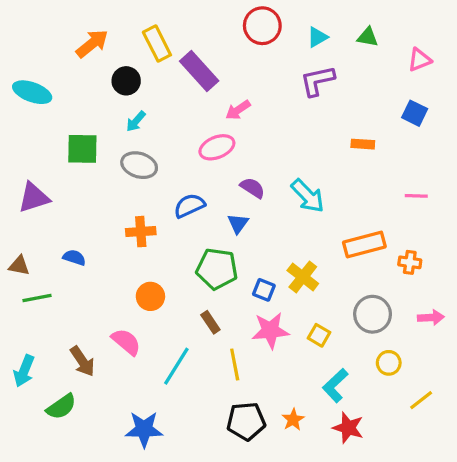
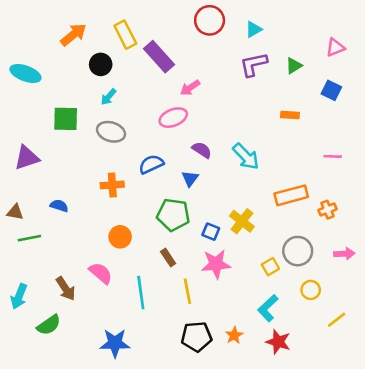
green triangle: (368, 37) -> (294, 66), moved, turned -42
orange cross: (410, 262) -> (327, 210), turned -30
yellow square: (319, 335) -> (270, 267), moved, turned 30
cyan line: (176, 366) -> (141, 293), turned -40

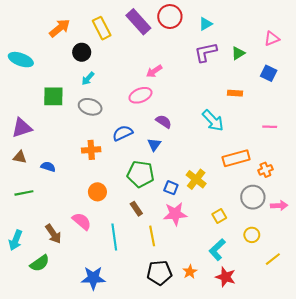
purple rectangle: (159, 57) -> (138, 22), moved
cyan arrow: (246, 156) -> (213, 120), moved
brown triangle: (15, 212) -> (20, 157), moved
gray circle: (298, 251) -> (253, 197), moved

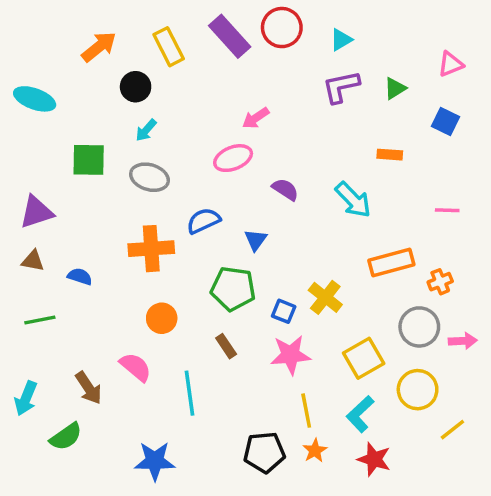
purple semicircle: (164, 122) -> (285, 189), moved
orange cross: (91, 150) -> (151, 249), size x1.4
yellow square: (219, 216) -> (364, 358), size x1.6
yellow circle: (252, 235) -> (418, 390), size x1.5
yellow line: (152, 236) -> (306, 411), moved

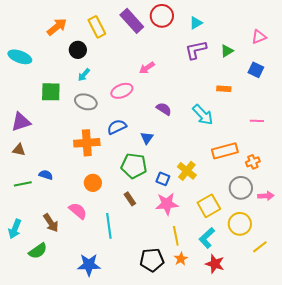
pink ellipse: (233, 158) -> (122, 91), moved
blue semicircle: (80, 276) -> (46, 175), moved

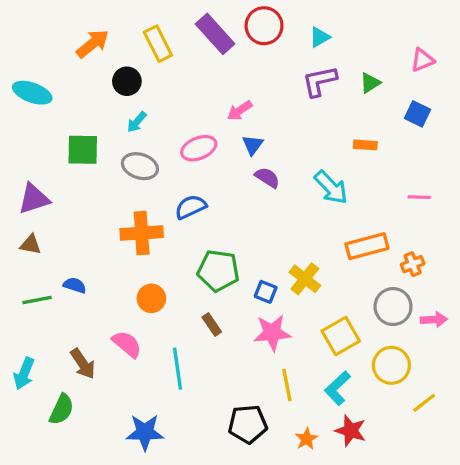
blue triangle: (147, 138) -> (253, 145), moved
green semicircle: (38, 251) -> (62, 409), turned -30
orange star: (181, 259) -> (306, 439), moved

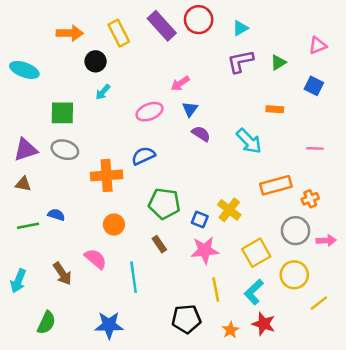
orange arrow: (93, 44) -> (70, 33), turned 40
gray ellipse: (140, 166) -> (65, 150), moved
green semicircle: (62, 409) -> (46, 323), moved

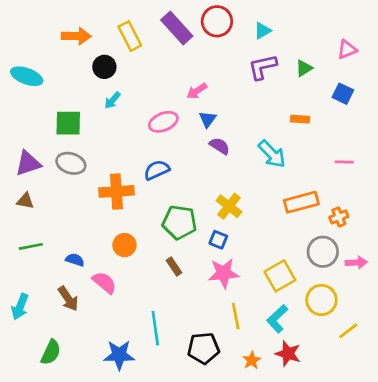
yellow cross: (229, 210) -> (229, 206), moved
blue semicircle: (56, 215) -> (75, 260), moved
cyan line: (134, 277) -> (155, 328), moved

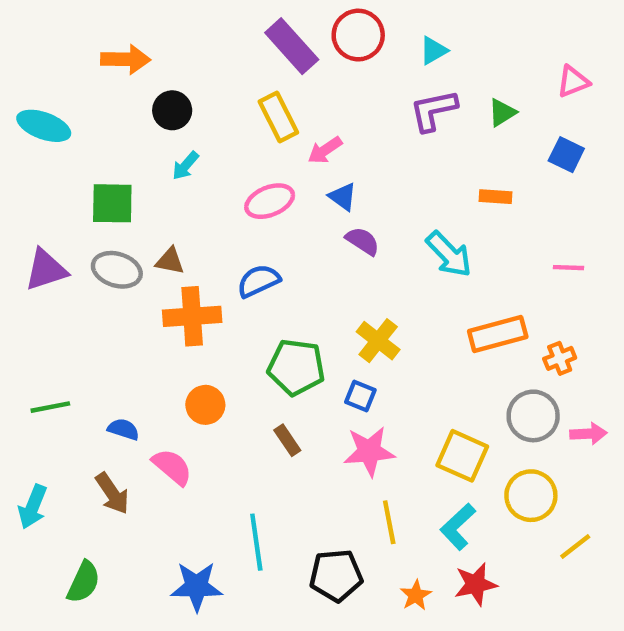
yellow rectangle: (130, 36) -> (278, 117), moved
blue triangle: (208, 119) -> (343, 197), turned -30
brown triangle: (25, 201) -> (170, 261), moved
yellow square: (280, 276) -> (462, 456), turned -36
red star: (288, 354) -> (476, 584), turned -30

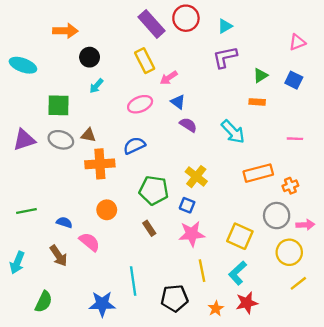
green triangle: (502, 113) -> (261, 76), moved
yellow circle: (531, 496) -> (289, 252), moved

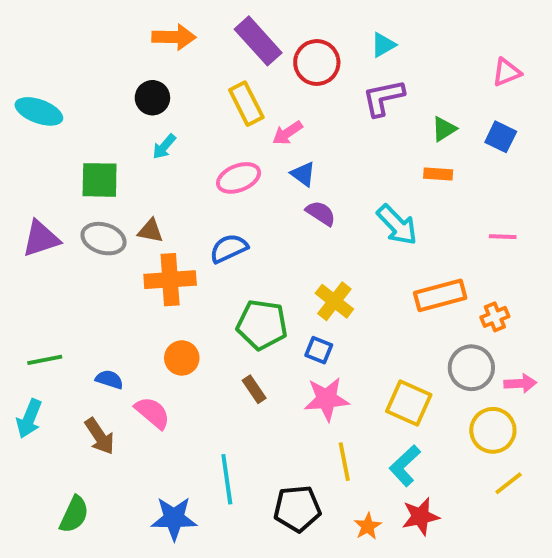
red circle: (186, 18) -> (317, 62), moved
orange arrow: (65, 31) -> (174, 37), moved
cyan arrow: (17, 263) -> (29, 419), moved

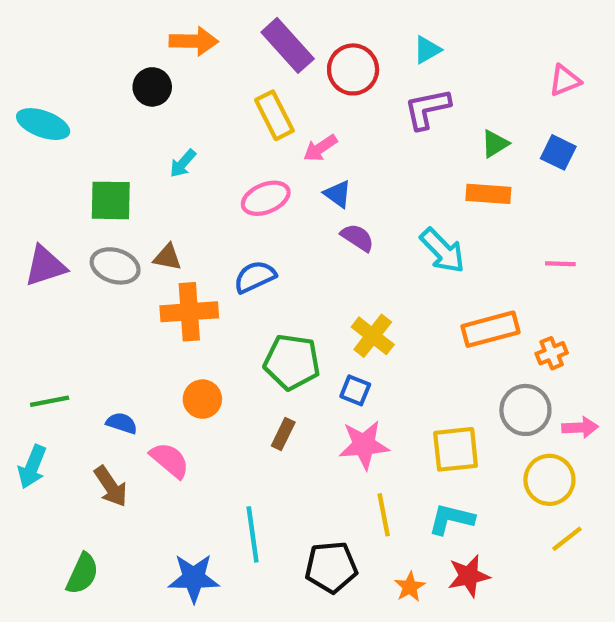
black circle: (152, 98) -> (152, 87), moved
orange rectangle: (438, 174) -> (488, 194), size x1.4
brown rectangle: (254, 389) -> (283, 434), turned 60
yellow square: (409, 403) -> (456, 449), turned -30
cyan L-shape: (405, 466) -> (451, 519), turned 57

